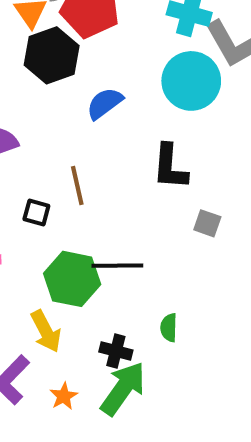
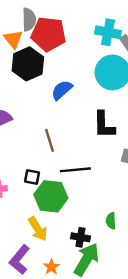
black square: (36, 213) -> (32, 177), moved
black line: (117, 266) -> (75, 170), moved

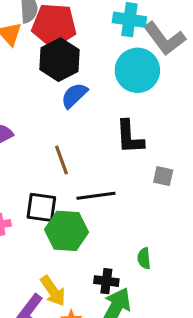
black hexagon: (28, 64) -> (59, 60), moved
black square: (32, 177) -> (41, 207), size x1.5
yellow arrow: (38, 229) -> (53, 291), moved

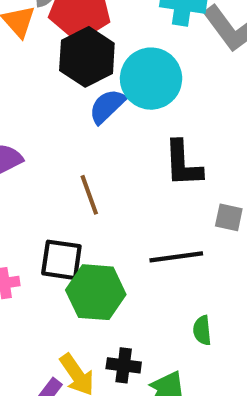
cyan circle: (137, 70) -> (151, 79), moved
black line: (96, 196) -> (176, 257), moved
black cross: (106, 281) -> (124, 365), moved

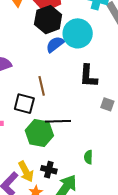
black line: (176, 257) -> (58, 121), moved
black square: (61, 260) -> (24, 104), moved

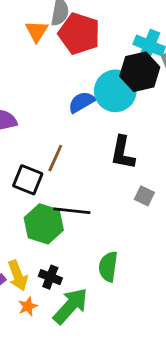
black hexagon: (48, 20) -> (140, 72), moved
brown line: (42, 86) -> (55, 158), turned 30
green semicircle: (88, 157) -> (108, 267), size x1.5

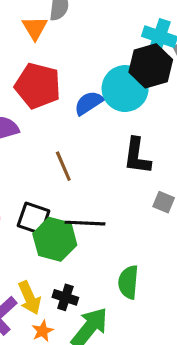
red pentagon: (79, 34) -> (38, 86), moved
brown line: (55, 158) -> (63, 166), turned -44
black square: (28, 180) -> (34, 218), moved

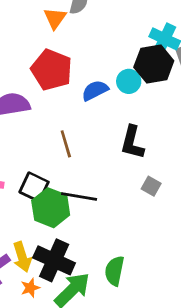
cyan circle: (125, 89) -> (129, 81), size x0.6
green semicircle: (128, 282) -> (114, 271), moved
black cross: (65, 297) -> (54, 260), size x1.8

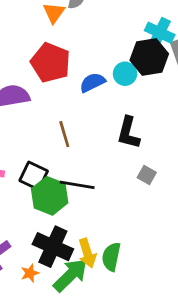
yellow arrow: (22, 257) -> (87, 253), moved

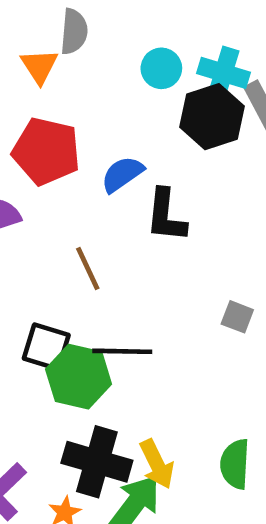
cyan circle: (125, 74) -> (161, 68), moved
black L-shape: (128, 133) -> (166, 216), moved
green semicircle: (111, 257) -> (235, 464), moved

